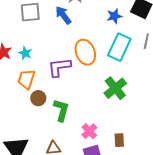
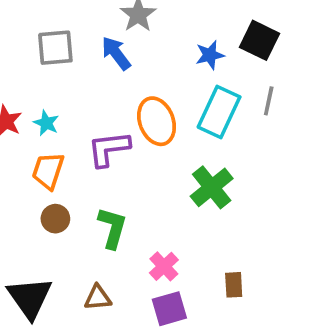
brown circle: (38, 98) -> (55, 219), moved
brown rectangle: (119, 140) -> (234, 285), moved

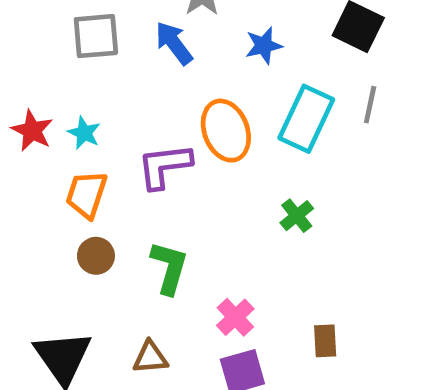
blue star: (210, 55) -> (264, 46), moved
green cross: (212, 187) -> (297, 216), size x0.6

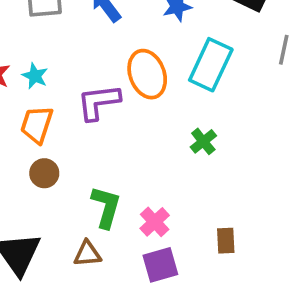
gray line: (370, 105) -> (284, 50), moved
green L-shape: (169, 268) -> (106, 207), moved

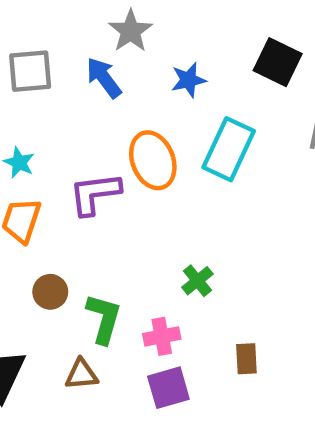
green cross: (203, 141) -> (197, 281), moved
brown circle: (44, 173) -> (50, 292), moved
pink cross: (155, 222) -> (162, 336), turned 32

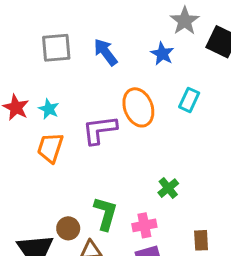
gray star: (131, 31) -> (185, 21), moved
blue star: (188, 80) -> (162, 54), turned -30
cyan rectangle: (229, 149) -> (189, 100), size x0.6
brown circle: (50, 292) -> (68, 228), moved

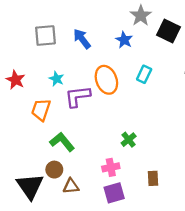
cyan star: (49, 109) -> (57, 79), moved
green L-shape: (106, 213) -> (62, 142), moved, turned -55

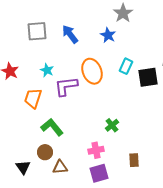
black square: (168, 31) -> (148, 77), moved, turned -35
black triangle: (30, 186) -> (23, 167), size x0.6

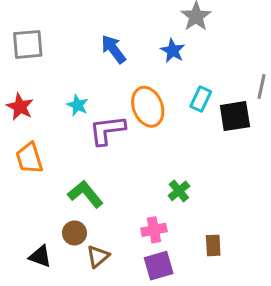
gray square: (37, 31) -> (28, 44), moved
orange trapezoid: (33, 98) -> (29, 158), moved, turned -35
black triangle: (23, 167) -> (40, 256), turned -35
brown triangle: (60, 167) -> (98, 256), turned -35

